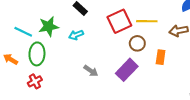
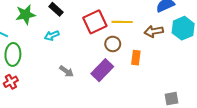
green star: (49, 26) -> (26, 15), moved

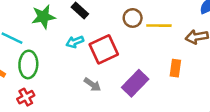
red square: (95, 22) -> (104, 49), moved
brown circle: (113, 44) -> (133, 18), moved

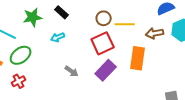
red square: (104, 49) -> (103, 43), moved
green ellipse: (28, 64) -> (21, 55), turned 50
orange rectangle: (175, 68) -> (138, 58), size x1.6

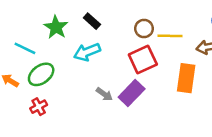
green star: (33, 17) -> (56, 27), turned -30
cyan arrow: (58, 37) -> (87, 52), size x1.5
purple rectangle: (106, 70) -> (132, 93), moved

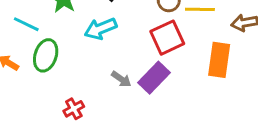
green ellipse: (41, 74) -> (46, 55), turned -35
red cross: (39, 107) -> (74, 109), moved

